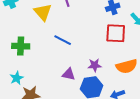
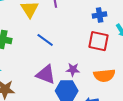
purple triangle: (69, 74) -> (46, 74), size x1.5

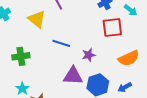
purple star: (73, 70) -> (89, 55), moved

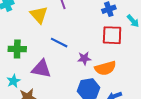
orange semicircle: (129, 58) -> (105, 68), moved
purple triangle: (73, 76) -> (41, 69), moved

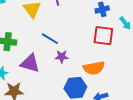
purple star: (84, 58) -> (62, 57), moved

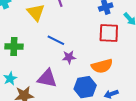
purple triangle: (30, 63) -> (47, 78), moved

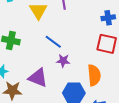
orange semicircle: (102, 66) -> (94, 75), turned -90

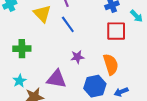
blue line: (53, 42) -> (68, 24), moved, turned 30

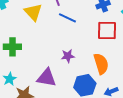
blue line: (68, 24) -> (67, 18), moved, turned -30

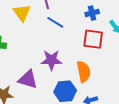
purple star: (68, 56) -> (51, 60), size x1.5

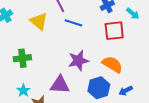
orange semicircle: (84, 72) -> (112, 64), turned -35

